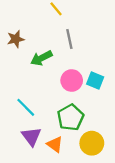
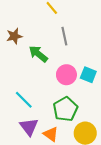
green arrow: (41, 58) -> (38, 54), turned 66

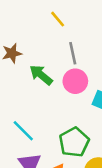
pink circle: (66, 75) -> (75, 81), moved

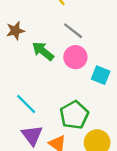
gray line: (73, 53) -> (73, 31), turned -40

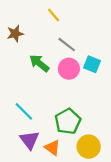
brown star: (15, 31) -> (15, 34), moved
cyan square: (101, 75) -> (92, 64), moved

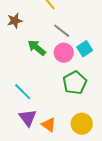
cyan square: (92, 64) -> (85, 49), turned 35
green pentagon: (68, 121) -> (75, 83), moved

